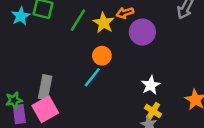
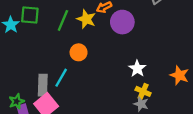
orange circle: (102, 56) -> (79, 52), moved
cyan line: (92, 77) -> (61, 78), moved

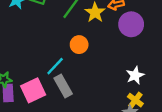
gray rectangle: (43, 85) -> (63, 86), moved, turned -45

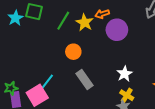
cyan line: (55, 66) -> (47, 82), moved
gray rectangle: (63, 86) -> (85, 80), moved

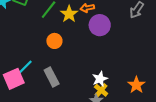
white star: (125, 74) -> (100, 79), moved
gray rectangle: (85, 80) -> (52, 77), moved

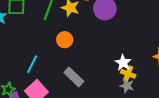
cyan line: (25, 67) -> (32, 64), moved

